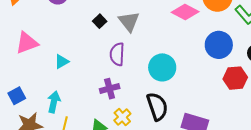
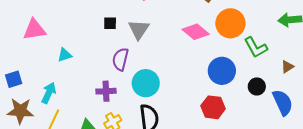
black square: (100, 21) -> (110, 23), turned 32
cyan circle: (162, 67) -> (146, 83), moved
red hexagon: (235, 78) -> (213, 107), moved

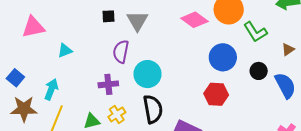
blue square: (14, 79) -> (15, 78), turned -30

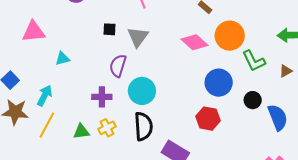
brown triangle: (288, 49) -> (286, 71), moved

